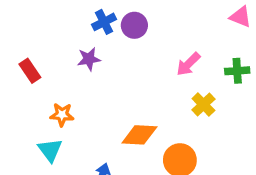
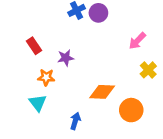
purple star: (89, 59) -> (66, 58), moved
red rectangle: (30, 71) -> (34, 46), moved

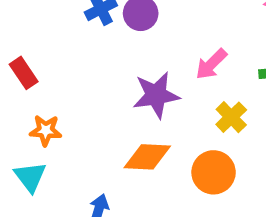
purple star: (66, 58) -> (156, 95), moved, size x1.5
orange circle: (131, 110) -> (214, 172), moved

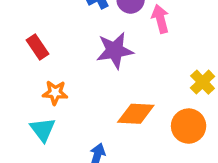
pink arrow: (211, 64) -> (160, 19), moved, turned 120
purple star: (156, 95) -> (115, 50), moved

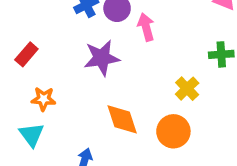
red rectangle: (37, 47) -> (26, 54), turned 75
orange diamond: (136, 114) -> (122, 119), turned 69

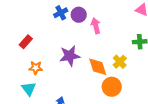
purple star: (102, 58) -> (70, 56), moved
orange diamond: (122, 119) -> (98, 67), moved

